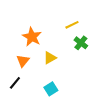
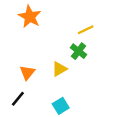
orange star: (32, 37) -> (30, 17), moved
green cross: (81, 43) -> (79, 51), moved

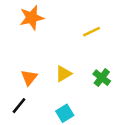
orange star: (30, 17) -> (32, 18), turned 30
green cross: (79, 51) -> (102, 78), moved

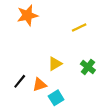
orange triangle: (29, 78) -> (40, 85), moved, turned 32
black line: (19, 106) -> (20, 81), moved

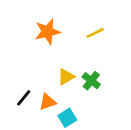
orange star: (27, 15) -> (47, 32), moved
green cross: (88, 67) -> (91, 81), moved

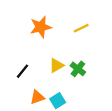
black line: (24, 98) -> (22, 71), moved
orange triangle: (47, 102) -> (37, 97), moved

